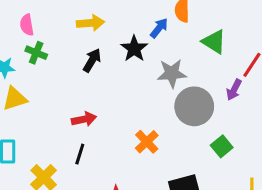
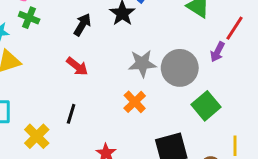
gray star: (172, 73) -> (142, 63), moved
red arrow: (84, 119) -> (77, 66), moved, turned 50
green square: (222, 146) -> (206, 106), size x1.4

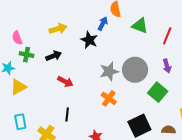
black arrow: (82, 25) -> (54, 56), moved, turned 49
purple arrow: (218, 52) -> (167, 66), moved, turned -32

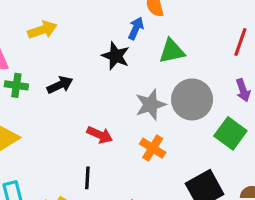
green triangle: (140, 26) -> (172, 51), moved, turned -30
yellow arrow: (58, 29) -> (42, 30), moved
red arrow: (65, 82) -> (100, 135), moved

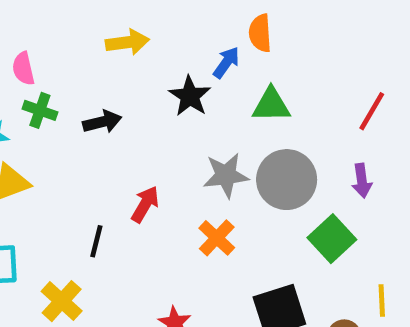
yellow arrow: (42, 30) -> (127, 42), moved
red arrow: (100, 135) -> (145, 204), turned -95
black line: (87, 178) -> (96, 241), moved

